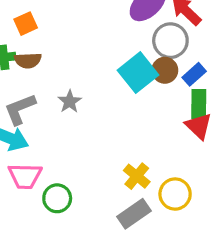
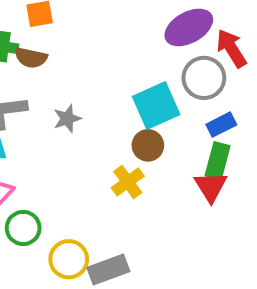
brown circle: (165, 70) -> (148, 145), moved
yellow cross: (137, 176) -> (128, 182), moved
yellow circle: (175, 194) -> (69, 259), moved

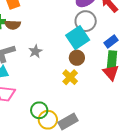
gray circle: (204, 78) -> (86, 21), moved
green circle: (23, 228) -> (39, 110), moved

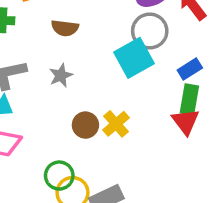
brown semicircle: (13, 25) -> (65, 28), moved
brown circle: (77, 58) -> (85, 125), moved

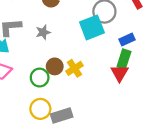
green circle: (59, 176) -> (40, 78), moved

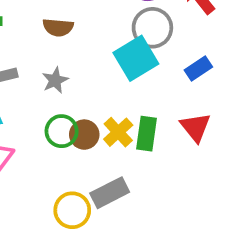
green rectangle: (124, 59) -> (147, 134), moved
green circle: (40, 78) -> (62, 131), moved
gray rectangle: (62, 116) -> (110, 193), moved

